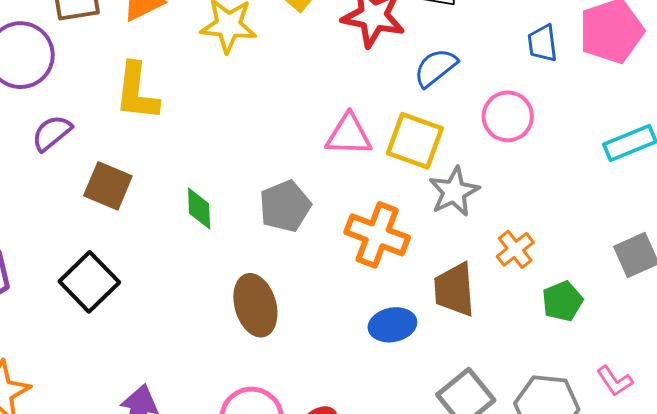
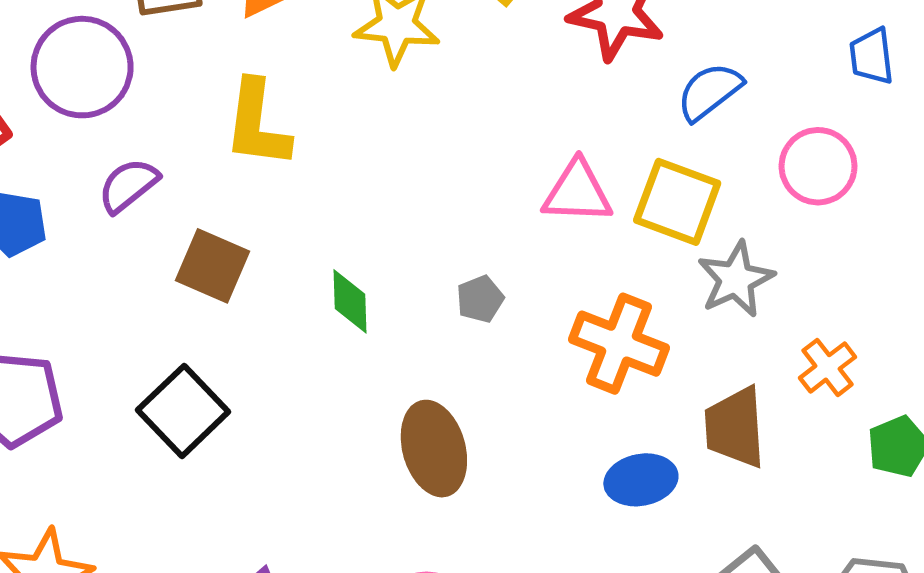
gray pentagon: (285, 206) -> (480, 299), size x0.6

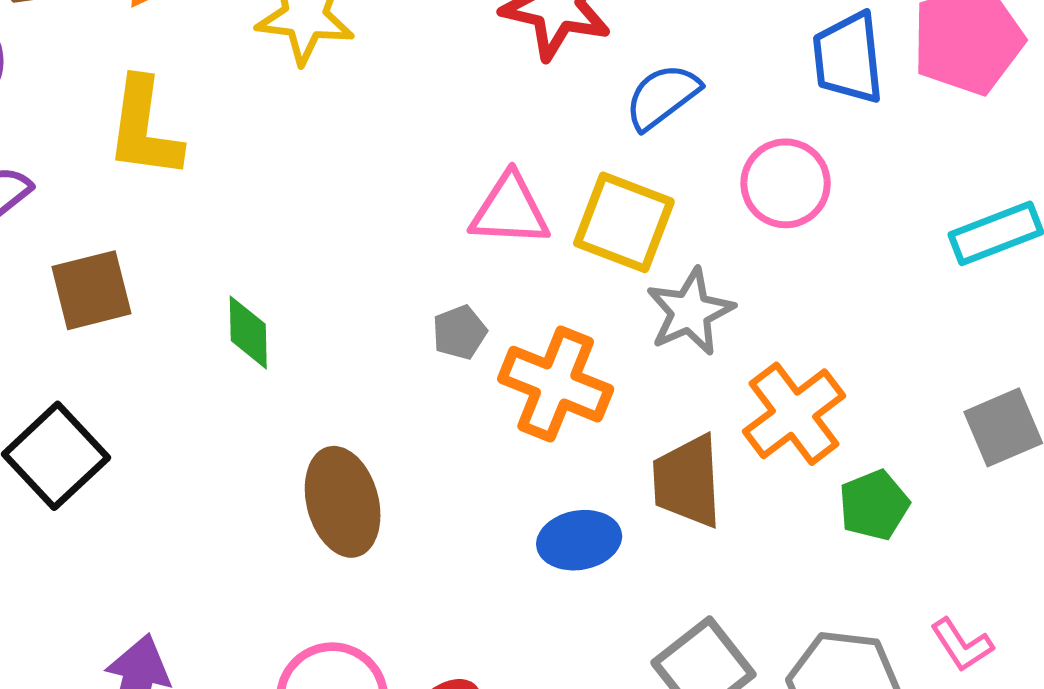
blue trapezoid: (872, 56) -> (848, 58), size x1.4
brown square: (213, 266) -> (91, 290), turned -38
gray pentagon: (480, 299) -> (459, 332), moved
orange cross: (828, 367) -> (794, 414), size x1.5

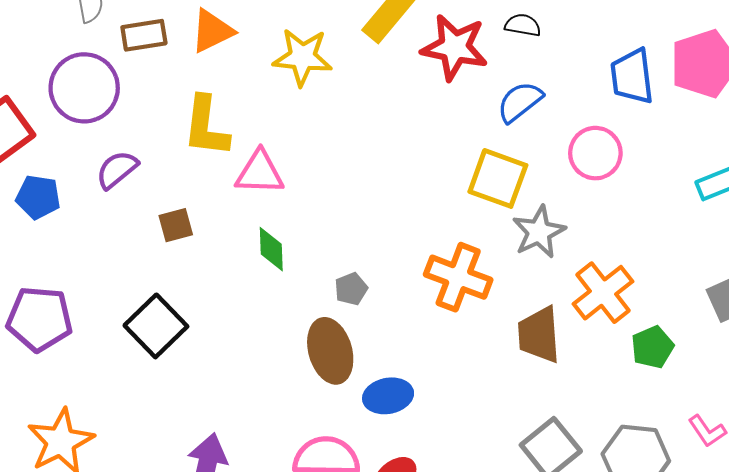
pink triangle: (510, 210) -> (260, 173), moved
brown square: (91, 290) -> (176, 225), size x0.7
gray pentagon: (459, 332) -> (351, 289), moved
blue ellipse: (579, 540) -> (388, 396), moved

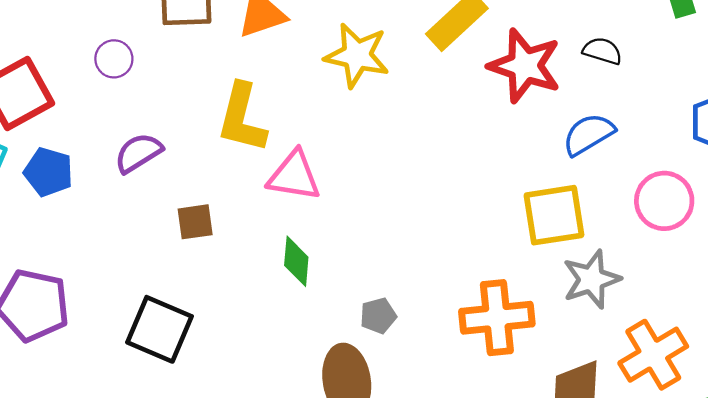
purple circle: (84, 88) -> (114, 59), size x0.5
yellow square: (498, 178) -> (554, 215), turned -36
orange cross: (458, 277) -> (497, 318), turned -34
black square: (156, 326) -> (160, 329), turned -30

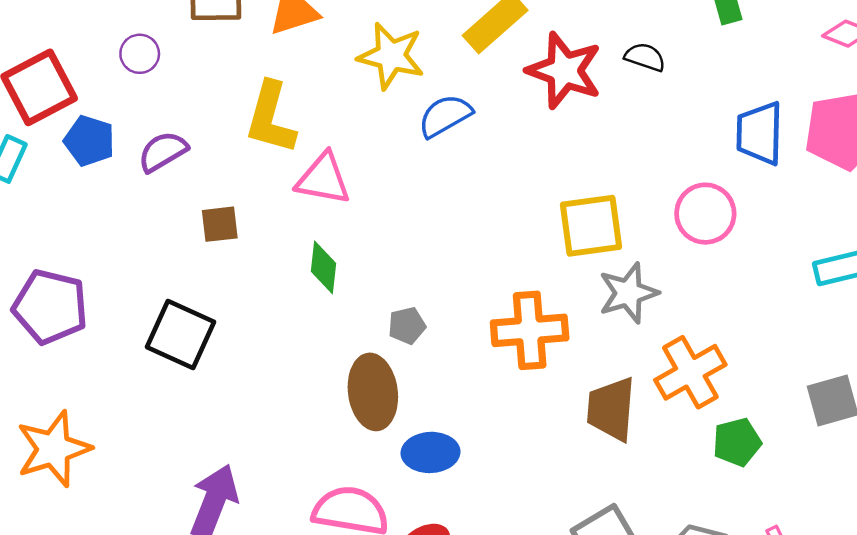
blue semicircle: (589, 134) -> (445, 116), moved
blue pentagon: (48, 172) -> (89, 141), moved

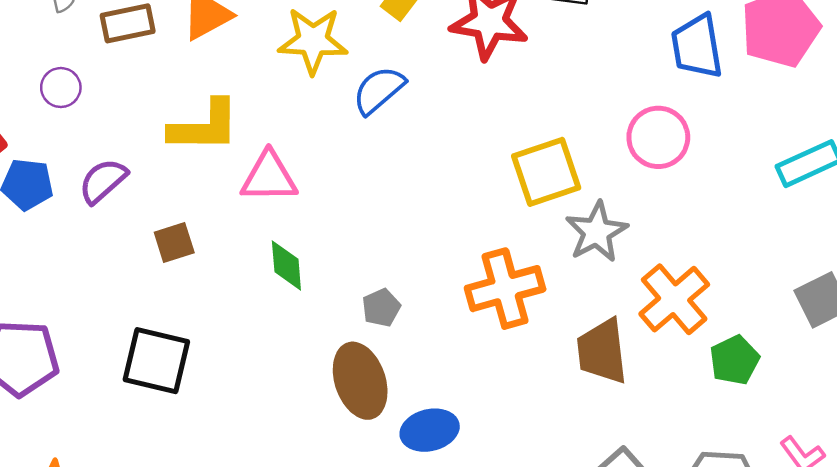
yellow L-shape: (271, 118) -> (204, 126), turned -94

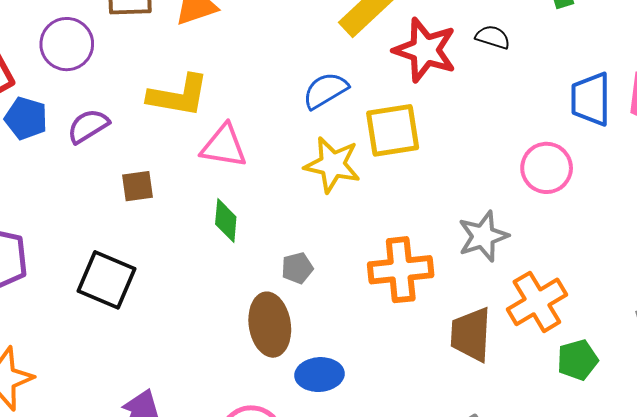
yellow star: (313, 41) -> (332, 165), moved
purple circle: (61, 88) -> (67, 44), size x1.6
yellow square: (546, 172) -> (393, 130), moved

